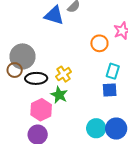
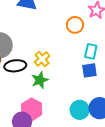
green star: (59, 95) -> (40, 80), turned 30
pink hexagon: (41, 110) -> (32, 109), moved

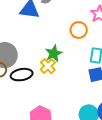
green star: (40, 80) -> (54, 53), moved

